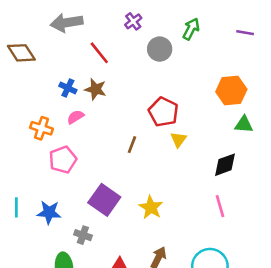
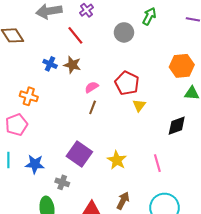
purple cross: (133, 21) -> (86, 10), moved
pink semicircle: (75, 117) -> (92, 87), moved
brown line: (132, 145) -> (93, 107), moved
pink pentagon: (63, 160) -> (17, 125), moved
pink line: (220, 206) -> (157, 163), moved

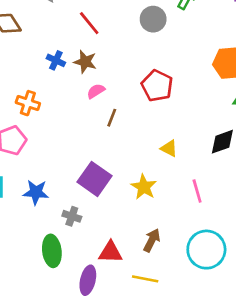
pink semicircle: (92, 87) -> (96, 91), moved
yellow triangle: (139, 105) -> (169, 148), moved, turned -40

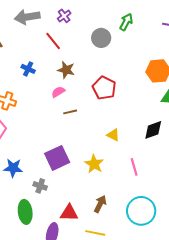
brown star: (85, 62) -> (66, 70), moved
brown line: (112, 118) -> (70, 112), turned 56
purple square: (94, 179) -> (57, 158), turned 30

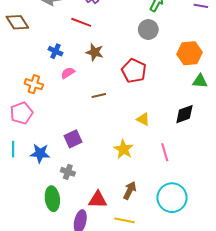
gray circle: (101, 38) -> (148, 30), moved
red line: (53, 41) -> (81, 22), turned -30
pink semicircle: (58, 92) -> (68, 73), moved
purple square: (57, 158) -> (73, 139), moved, size x0.7

